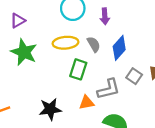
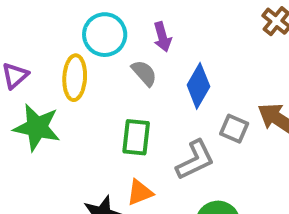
yellow ellipse: (66, 43) -> (75, 78), moved, turned -70
gray semicircle: (94, 44) -> (144, 73), moved
orange triangle: (87, 103) -> (140, 192), moved

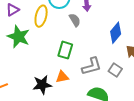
blue diamond: (198, 86) -> (116, 33), moved
gray square: (234, 129) -> (115, 70), moved

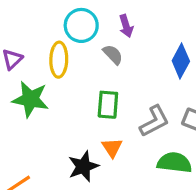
orange triangle: (62, 77) -> (112, 148), turned -40

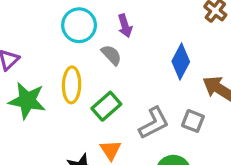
yellow ellipse: (59, 60) -> (72, 85), moved
green rectangle: (108, 105) -> (106, 106), turned 44

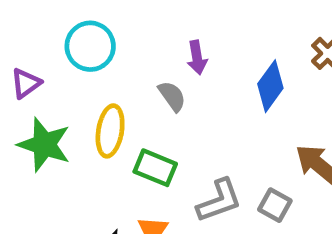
cyan circle: (79, 25) -> (90, 46), moved
blue diamond: (181, 61) -> (270, 86), moved
green rectangle: (106, 106) -> (155, 168), turned 56

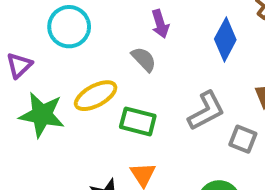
yellow ellipse: (110, 131) -> (96, 96), turned 60
gray L-shape: (219, 201) -> (206, 111), moved

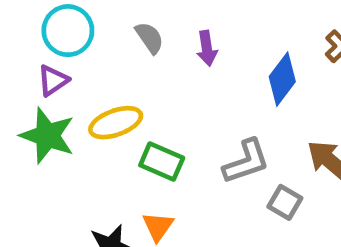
cyan circle: (69, 27) -> (68, 31), moved
gray semicircle: (144, 59) -> (150, 38), moved
purple triangle: (19, 65) -> (53, 80), moved

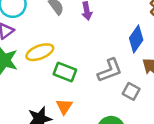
blue diamond: (282, 79) -> (136, 39), moved

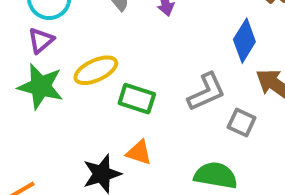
orange triangle: (64, 106) -> (139, 152), turned -42

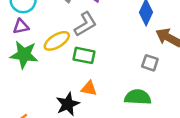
purple triangle: (41, 40) -> (21, 26), turned 35
gray L-shape: (206, 92) -> (85, 24), moved

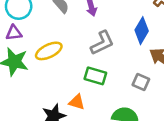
gray L-shape: (85, 24) -> (102, 43), moved
green rectangle: (84, 55) -> (95, 76), moved

